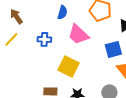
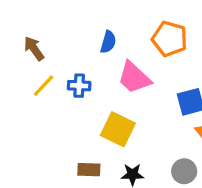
yellow line: (11, 39) -> (44, 86), moved

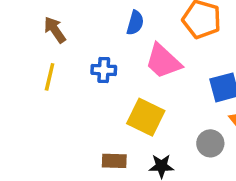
yellow line: (44, 86) -> (50, 77), moved, turned -30
gray circle: (184, 171) -> (210, 143), moved

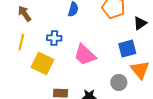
pink trapezoid: (163, 61) -> (85, 55), moved
yellow square: (146, 117) -> (43, 63), moved

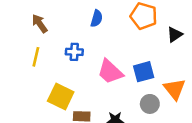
blue square: (127, 49) -> (144, 72), moved
yellow square: (43, 63) -> (61, 96), moved

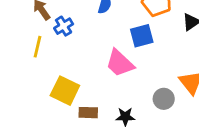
blue cross: (74, 52) -> (64, 26), moved, turned -35
blue square: (144, 72) -> (142, 36), moved

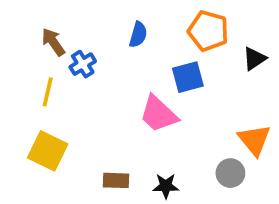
yellow square: (65, 91) -> (48, 151), moved
gray circle: (164, 99) -> (230, 173), moved

